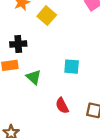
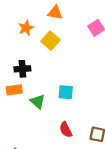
cyan square: (72, 67) -> (66, 92), moved

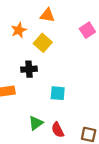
black cross: (22, 69) -> (29, 69), moved
green triangle: (38, 102) -> (36, 123), moved, turned 42

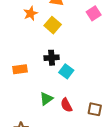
black cross: (29, 69) -> (52, 58), moved
cyan square: (58, 93) -> (66, 71), turned 32

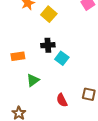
green triangle: (46, 99) -> (33, 80), moved
red semicircle: (66, 105) -> (62, 100), moved

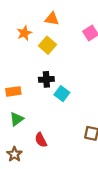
green triangle: (33, 80) -> (17, 119), moved
red semicircle: (62, 100) -> (41, 140), moved

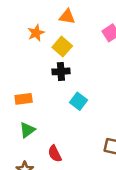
black cross: (46, 79) -> (61, 71), moved

